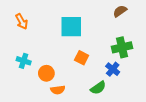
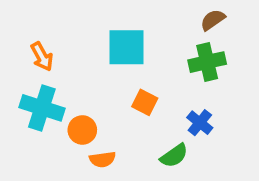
orange arrow: (22, 21) -> (42, 57), moved
green cross: (122, 47) -> (207, 62), moved
cyan cross: (24, 61) -> (42, 108), size x1.6

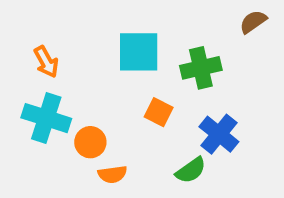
brown semicircle: (213, 20) -> (253, 22), moved
green cross: (207, 62) -> (201, 68), moved
blue cross: (200, 123) -> (219, 134), size x1.4

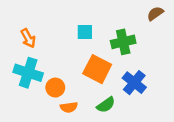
cyan square: (139, 52) -> (85, 32), size x0.6
orange square: (159, 112) -> (97, 69), size x1.6
green semicircle: (191, 170) -> (106, 105), moved

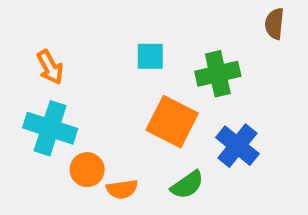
brown semicircle: (155, 13) -> (274, 24), turned -49
orange circle: (55, 88) -> (87, 170), moved

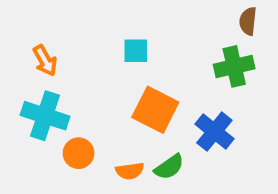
green cross: (218, 74) -> (234, 66), moved
orange semicircle: (122, 189) -> (130, 171), moved

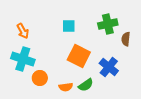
brown semicircle: (248, 21) -> (126, 39), moved
green cross: (234, 66) -> (108, 24), moved

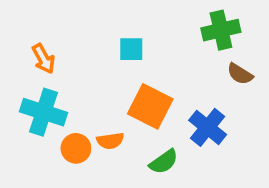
green cross: (108, 24) -> (221, 30), moved
brown semicircle: (126, 39) -> (240, 74), turned -64
orange semicircle: (66, 87) -> (110, 141), moved

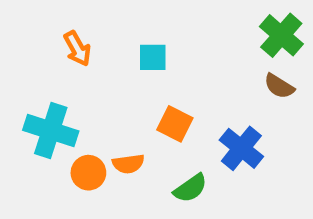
green cross: (221, 30) -> (281, 35), moved, turned -36
orange arrow: (44, 59) -> (77, 49), moved
orange square: (150, 106) -> (175, 124), size x0.7

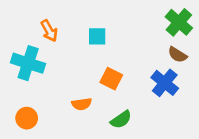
cyan cross: (51, 131) -> (28, 63), moved
blue cross: (241, 148) -> (165, 83), moved
orange circle: (88, 173) -> (27, 118), moved

